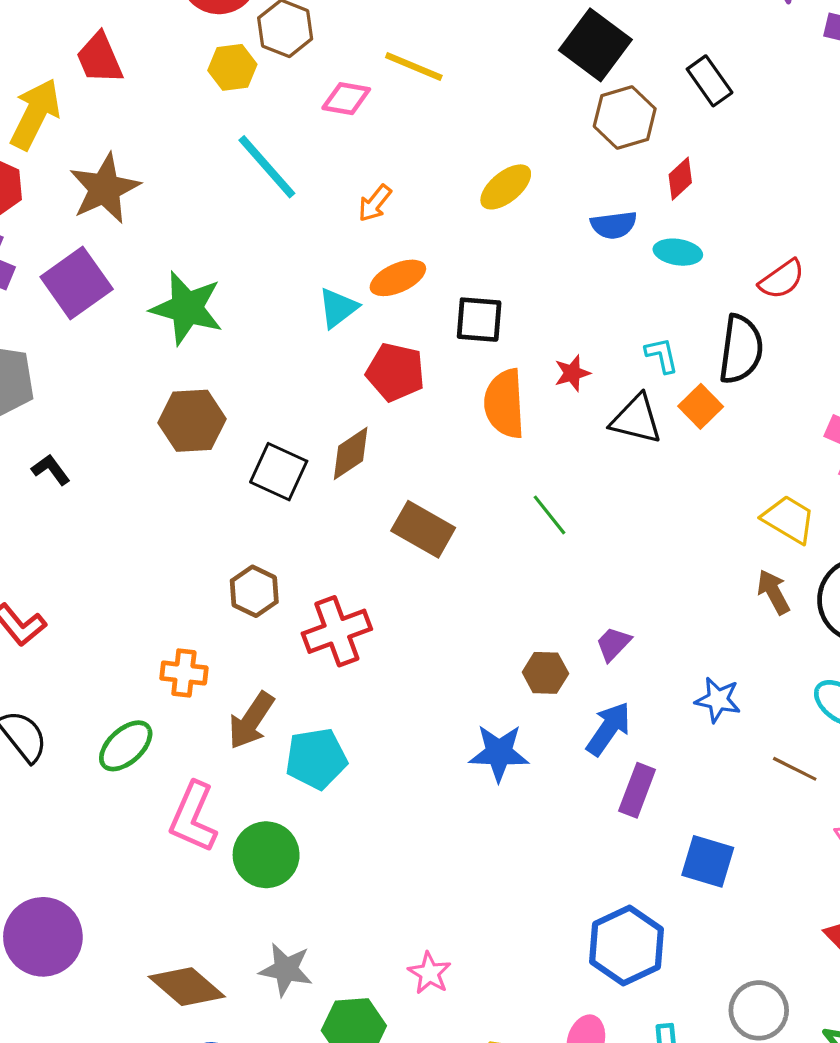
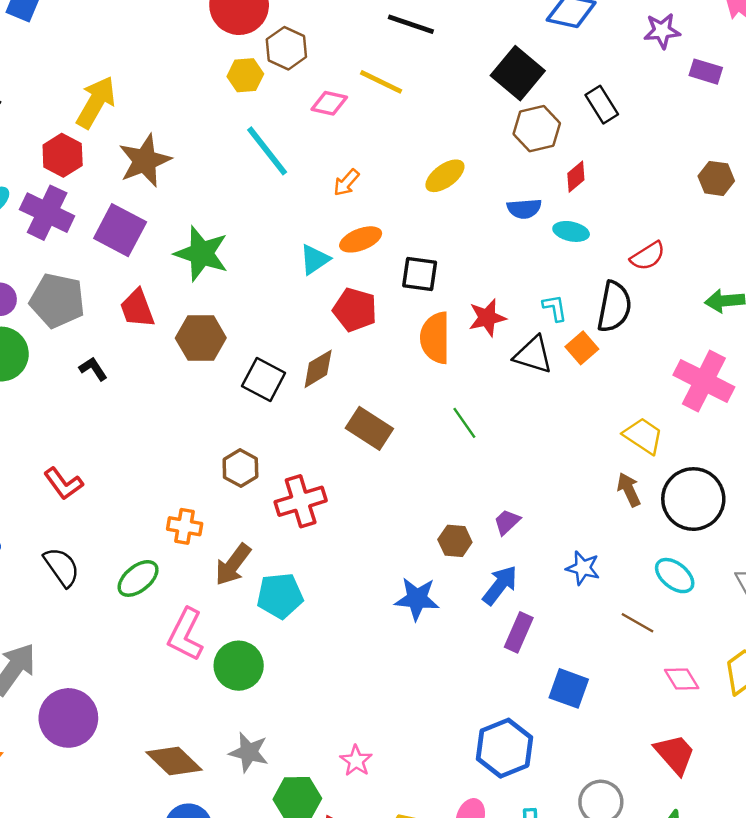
red trapezoid: (99, 58) -> (137, 308), moved
purple square: (77, 283) -> (120, 230), turned -30
red star: (572, 373) -> (487, 318), size x1.4

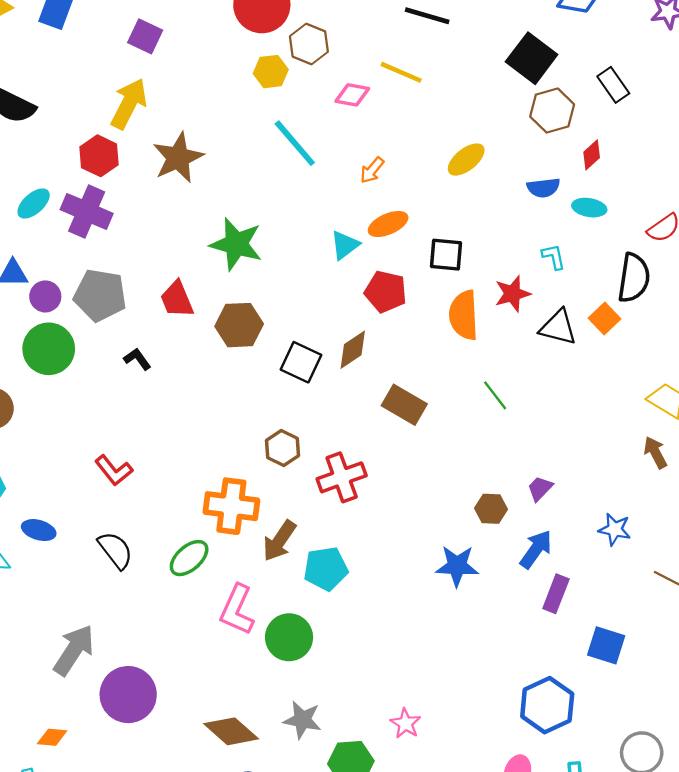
purple square: (120, 230) -> (145, 36), moved, size x0.7
cyan L-shape: (555, 308) -> (554, 257), moved
orange cross: (185, 526) -> (231, 506), size x1.6

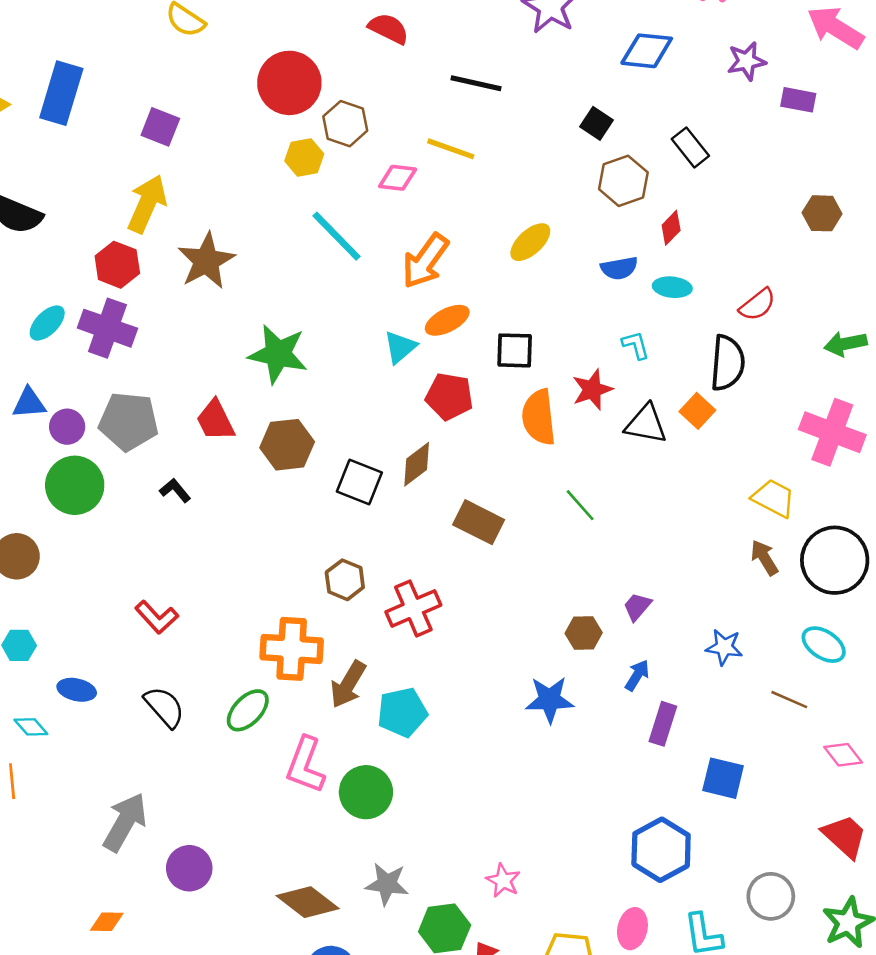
black square: (532, 58) -> (597, 123), size x0.6
orange arrow: (372, 170) -> (425, 261), size x1.8
blue arrow: (536, 549) -> (637, 675), size x0.7
purple circle: (128, 695) -> (189, 868), size x0.7

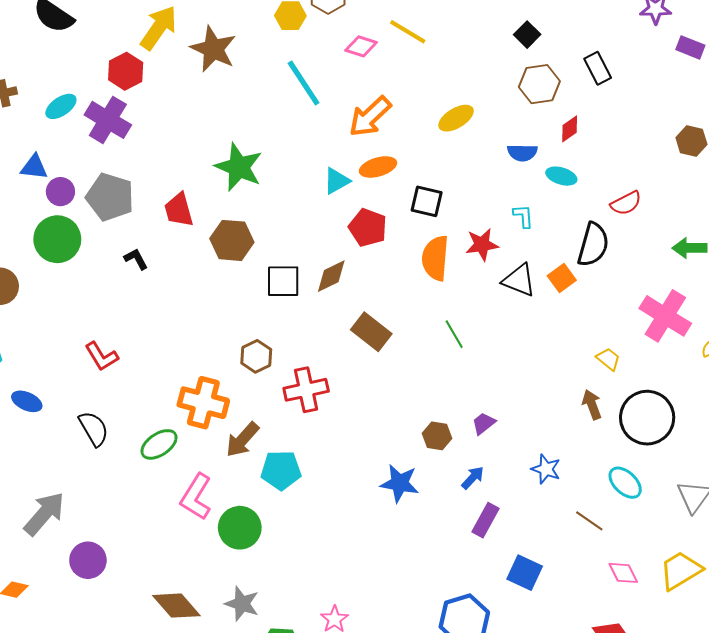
brown star: (206, 261) -> (213, 49), moved, turned -30
black square: (359, 482) -> (283, 281), turned -33
yellow trapezoid: (774, 498) -> (608, 359), size x0.7

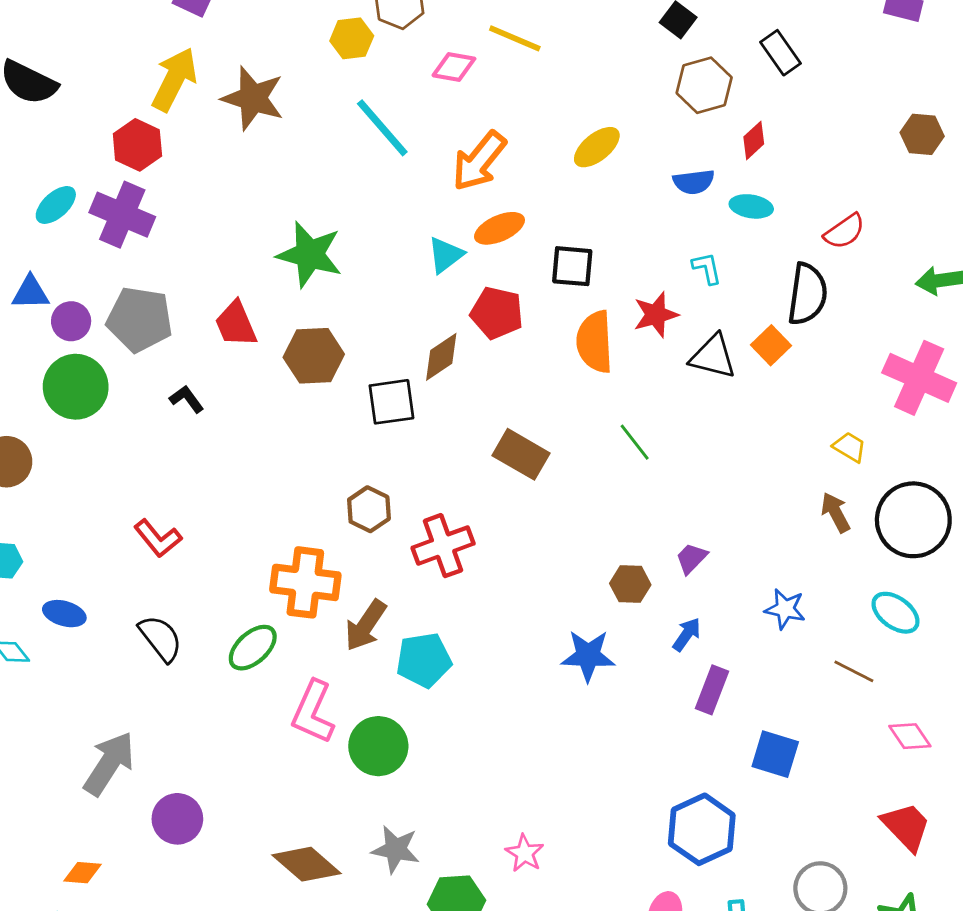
brown diamond: (331, 276) -> (441, 357), moved

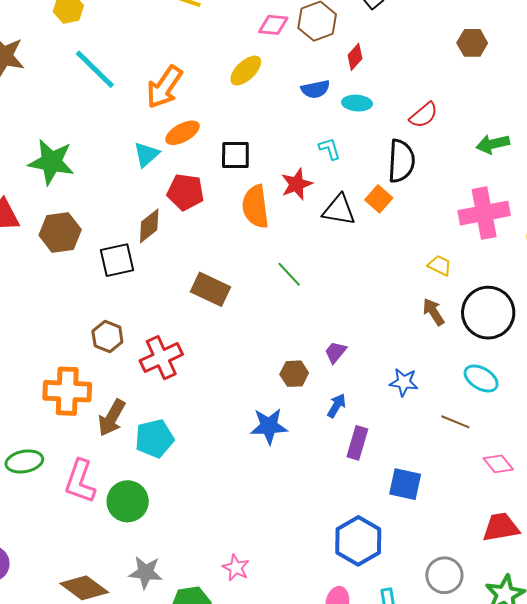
pink diamond: (454, 67) -> (273, 25), moved
pink cross: (919, 378) -> (484, 213), turned -30
green ellipse: (253, 648) -> (24, 461), moved, turned 36
red trapezoid: (906, 827) -> (501, 527), turned -51

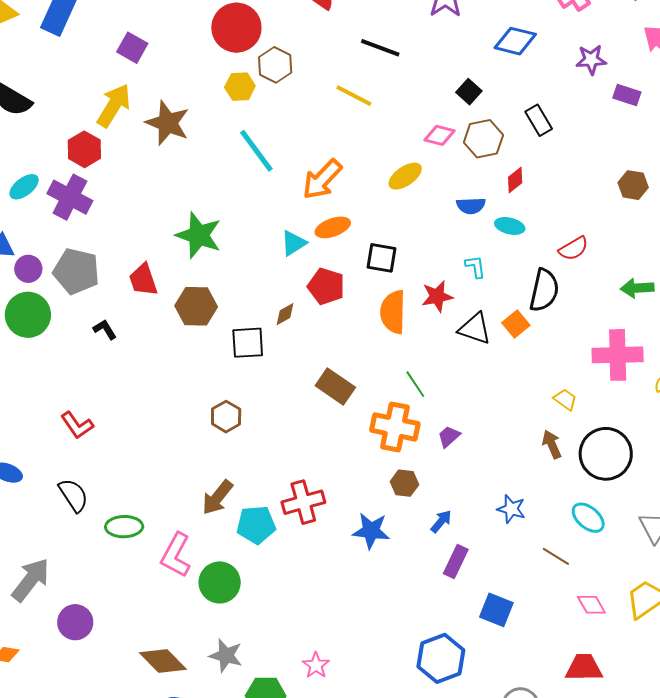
brown diamond: (149, 226) -> (285, 314), size x0.7
purple trapezoid: (335, 352) -> (449, 436), moved
red cross: (161, 358) -> (303, 502), moved
orange cross: (67, 391) -> (395, 427), moved

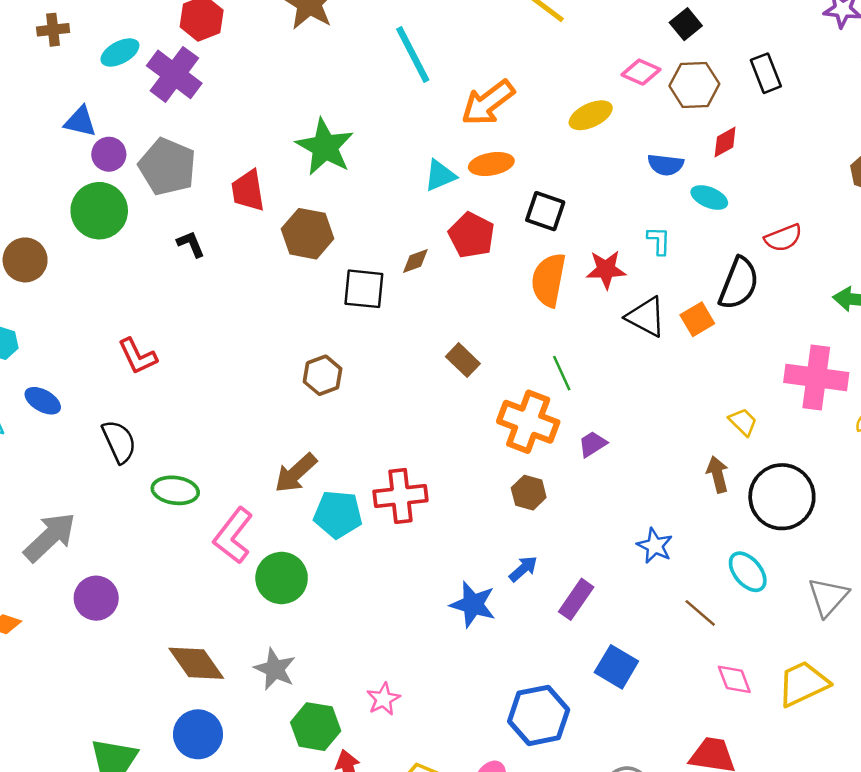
brown rectangle: (335, 386) -> (463, 360), size x0.7
blue arrow: (441, 521) -> (523, 569), moved
blue star: (371, 531) -> (473, 604), moved

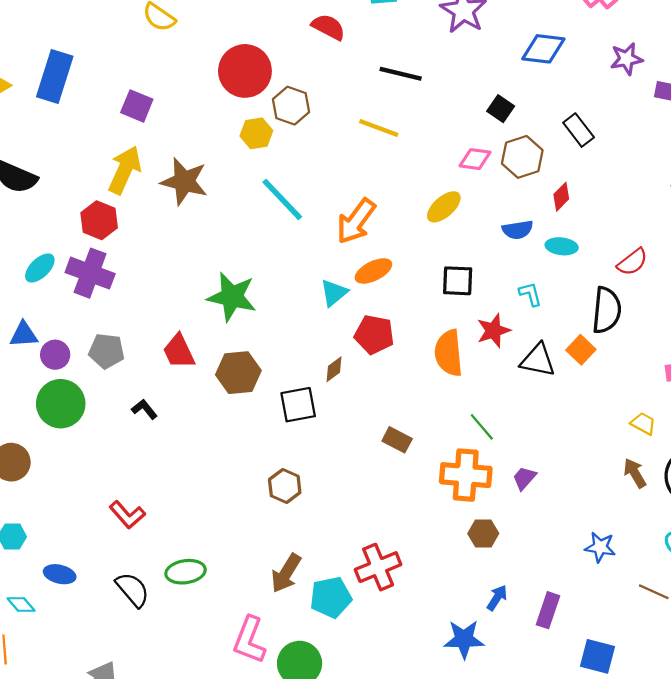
gray pentagon: (167, 167) -> (106, 351), size x0.7
black square: (545, 211) -> (458, 281), moved
green ellipse: (175, 490) -> (186, 572), moved

